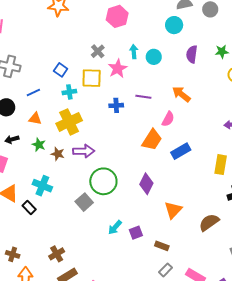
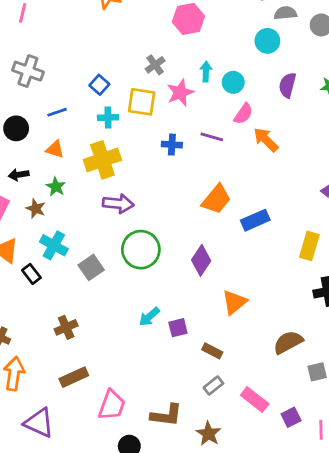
pink semicircle: (168, 119) -> (243, 114), moved
brown star: (58, 154) -> (36, 208), moved
gray square: (84, 202) -> (91, 267), moved
brown semicircle: (209, 222) -> (288, 342), moved
brown cross: (57, 254) -> (66, 327), moved

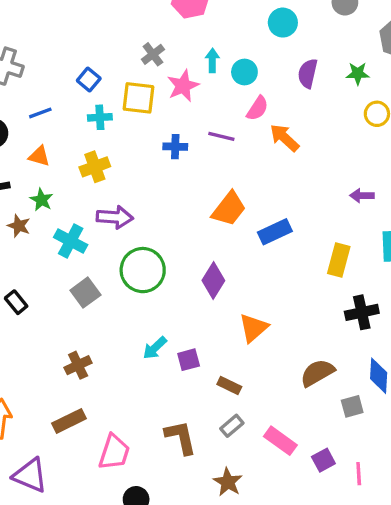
yellow cross: (102, 160) -> (95, 167), size x0.7
cyan cross: (54, 245) -> (71, 241), moved
brown cross: (66, 327) -> (78, 365), moved
brown L-shape: (166, 415) -> (181, 437), moved, turned -108

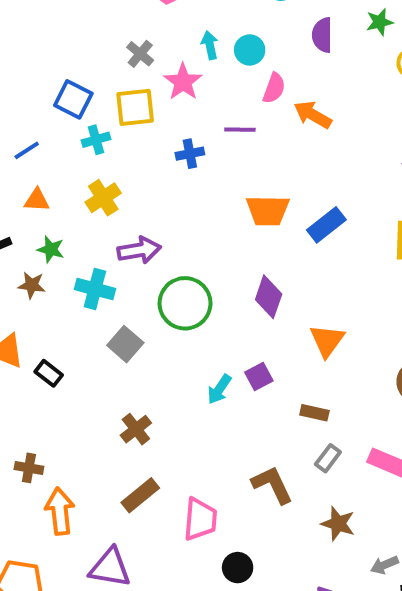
blue square: (89, 80) -> (73, 99), size x1.4
orange trapezoid: (229, 209) -> (268, 211), turned 66
purple square: (189, 360) -> (259, 377), moved

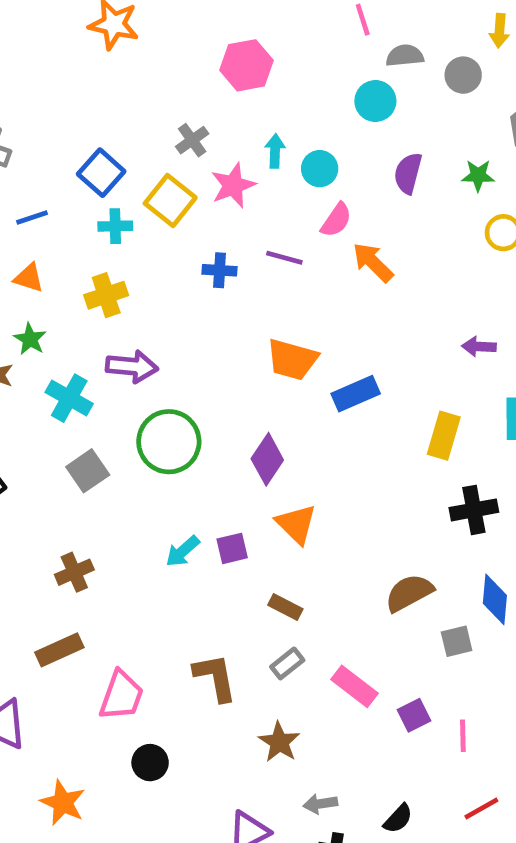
yellow square: (135, 107) -> (170, 201), turned 30
orange triangle: (327, 341) -> (296, 524), moved, turned -36

